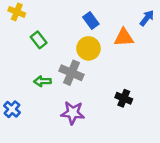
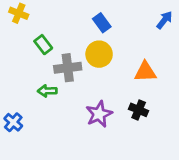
orange triangle: (124, 37) -> (145, 72), moved
gray cross: (71, 73) -> (68, 68), moved, turned -30
purple star: (73, 113) -> (99, 114), moved, turned -30

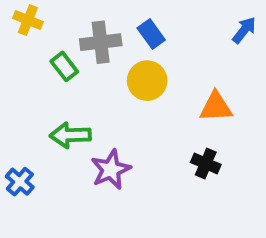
gray cross: (68, 68) -> (101, 42), moved
green arrow: (47, 91) -> (70, 135), size x1.4
purple star: (99, 114) -> (111, 170), moved

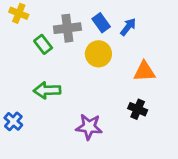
blue arrow: (244, 30) -> (128, 27), moved
purple star: (111, 170) -> (89, 127), moved, turned 30

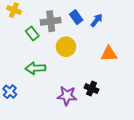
yellow circle: (98, 54) -> (66, 47), moved
black cross: (138, 109) -> (91, 89), moved

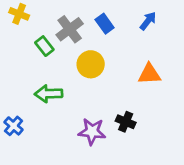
blue arrow: (97, 20) -> (148, 21), moved
gray cross: (51, 21) -> (70, 29), turned -30

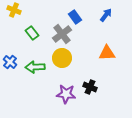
gray cross: (70, 29) -> (62, 34), moved
yellow circle: (91, 64) -> (62, 58), moved
blue cross: (14, 126) -> (10, 62), moved

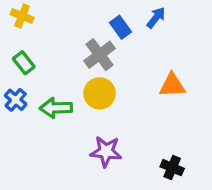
blue arrow: (106, 15) -> (156, 18), moved
green rectangle: (32, 33) -> (24, 63), moved
black cross: (90, 87) -> (172, 168), moved

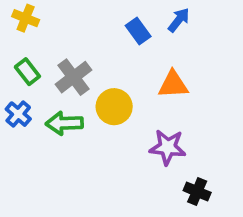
gray cross: (100, 55) -> (74, 77), moved
orange triangle: (172, 85) -> (173, 85), moved
purple star: (106, 151) -> (168, 147), moved

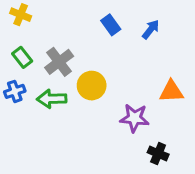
blue arrow: (179, 20) -> (151, 29), moved
orange triangle: (173, 85) -> (171, 91), moved
blue cross: (18, 114) -> (15, 91), turned 30

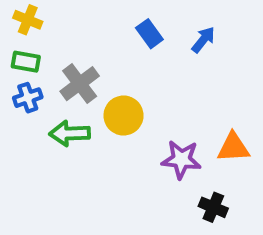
green rectangle: (22, 57) -> (26, 62), moved, turned -42
blue cross: (15, 91) -> (28, 98), moved
orange triangle: (171, 91) -> (233, 147), moved

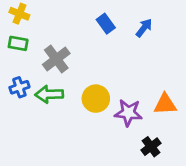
blue cross: (28, 98) -> (19, 87), moved
yellow circle: (124, 116) -> (96, 99), moved
black cross: (213, 207) -> (151, 147), turned 30

